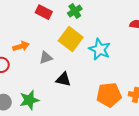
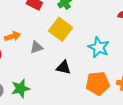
cyan star: (100, 49) -> (99, 47), moved
black triangle: (63, 79) -> (64, 67), moved

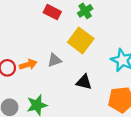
orange arrow: (12, 36) -> (28, 65), moved

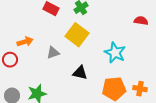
orange arrow: (28, 65) -> (25, 42), moved

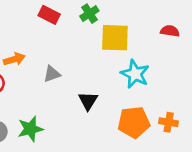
yellow square: (77, 35) -> (115, 38), moved, turned -35
black triangle: (80, 73) -> (88, 101), turned 49

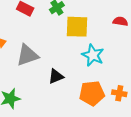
gray triangle: (52, 74) -> (27, 55), size x1.6
black triangle: (88, 101) -> (56, 76), turned 35

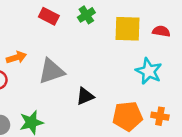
yellow square: (77, 27) -> (128, 29), moved
cyan star: (93, 55) -> (149, 71), moved

